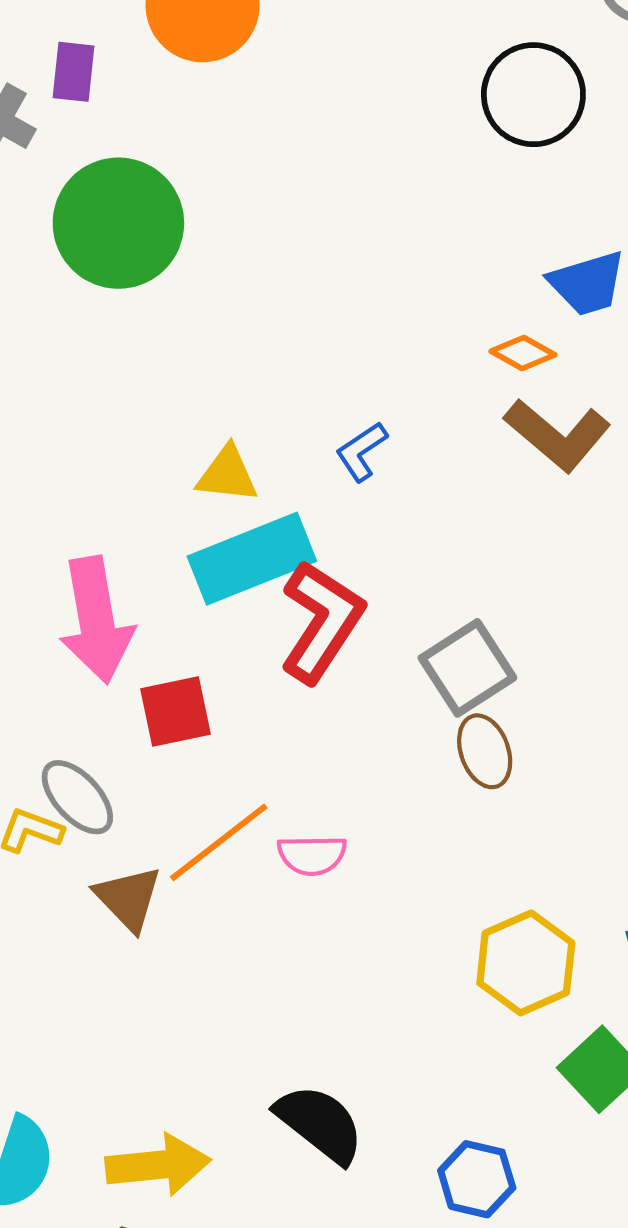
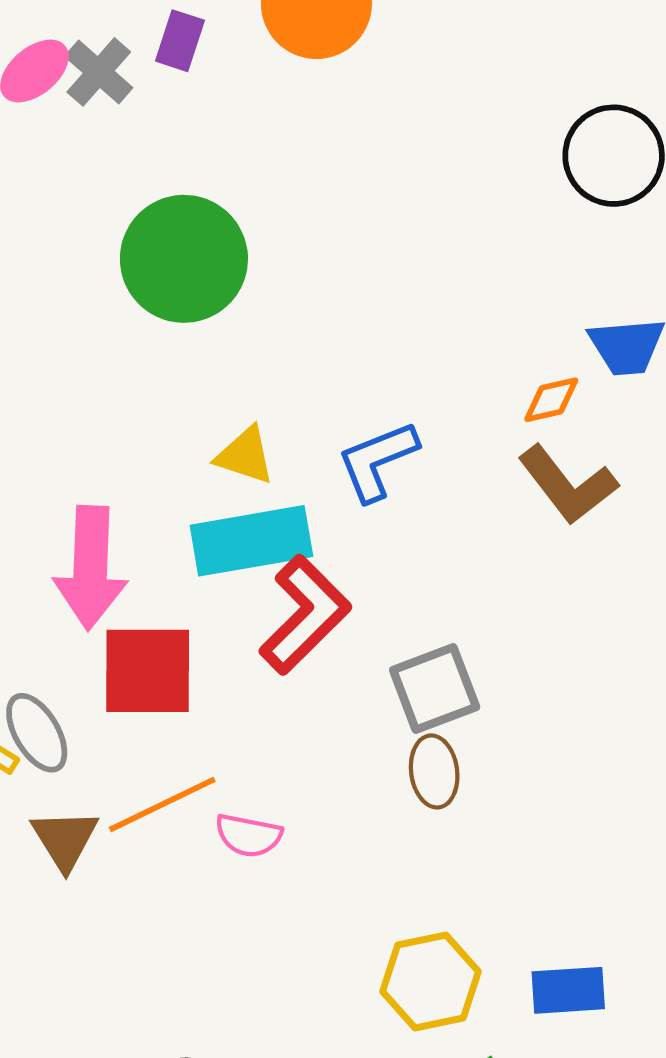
green circle: (118, 223) -> (184, 259), moved
orange diamond: (523, 353) -> (551, 400), turned -54
blue L-shape: (361, 451) -> (377, 461), size x1.5
red square: (176, 711) -> (148, 671), size x1.4

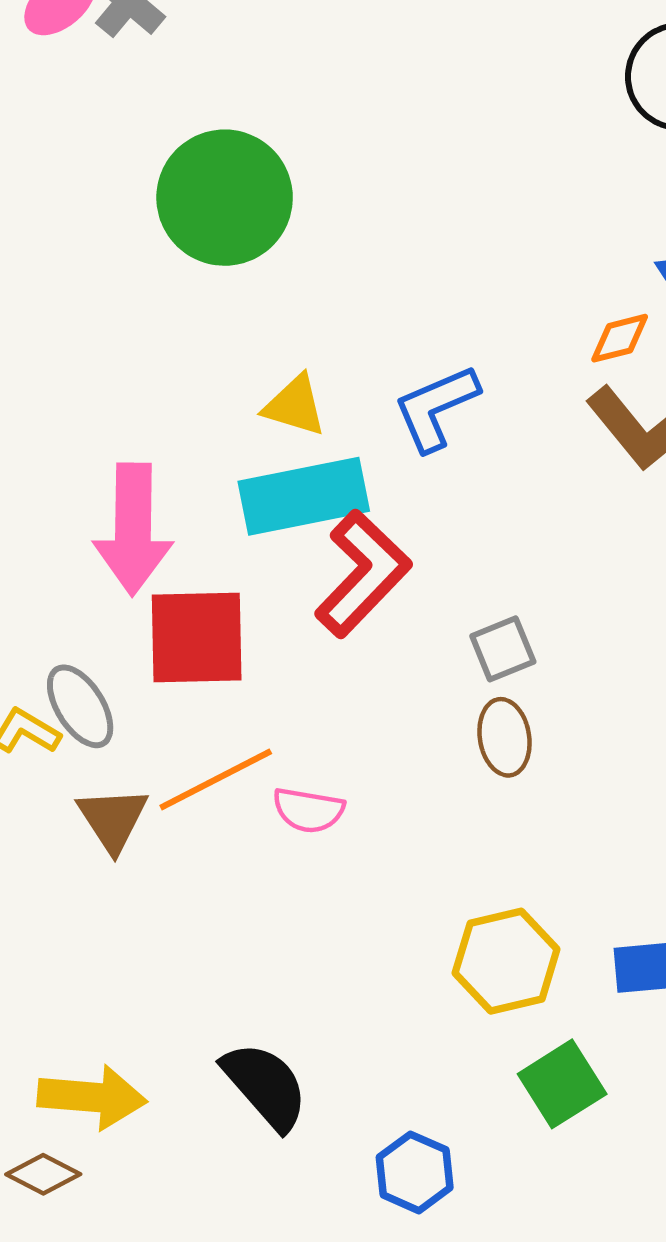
gray square: (435, 689) -> (503, 649), size x0.7

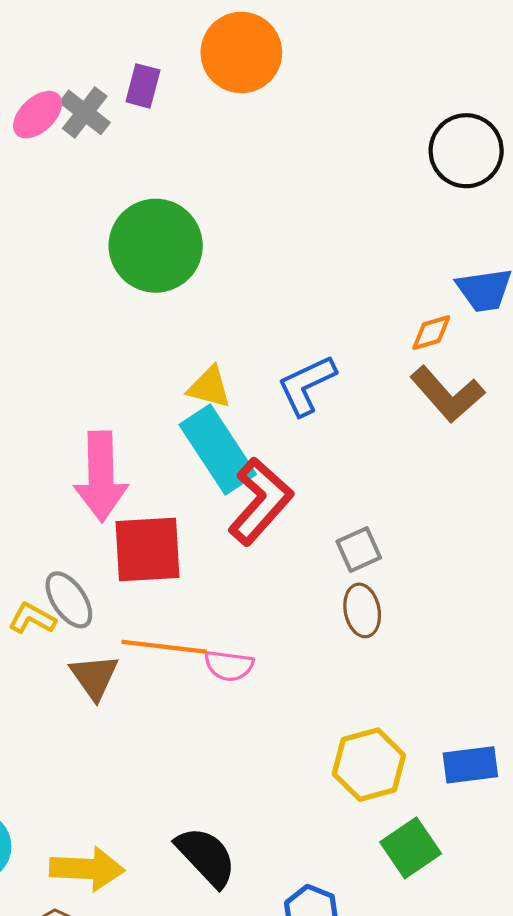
cyan rectangle: (304, 496) -> (218, 449), turned 70
orange line: (216, 779) -> (164, 647), turned 36

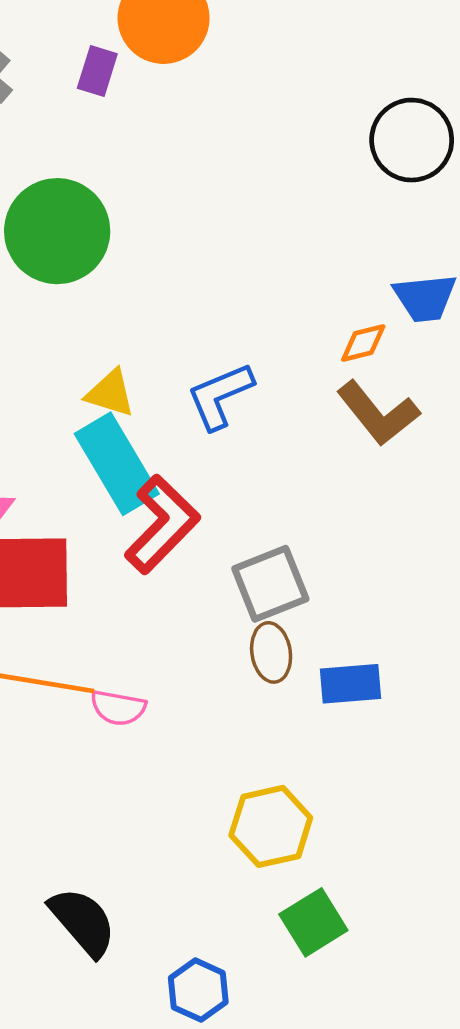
purple rectangle: (143, 86) -> (97, 71), moved
gray square: (359, 550) -> (270, 584), size x1.5
blue rectangle: (470, 765) -> (350, 684), moved

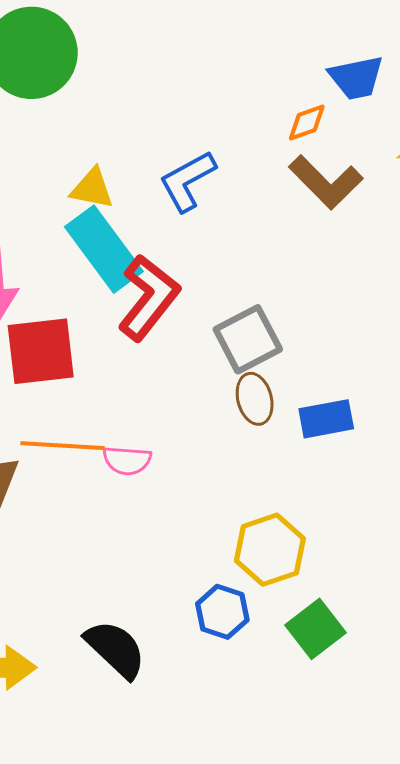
blue hexagon: (198, 990) -> (222, 612), moved

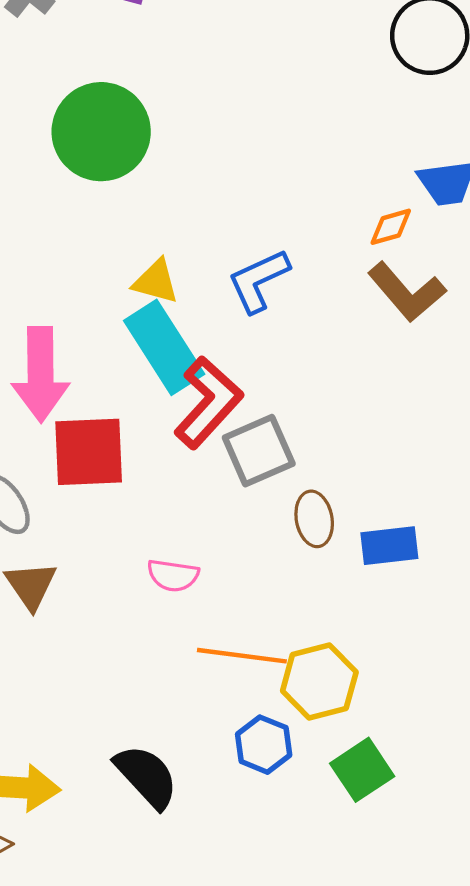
gray square: (248, 339) -> (259, 451), moved
orange line: (63, 446) -> (242, 656), moved

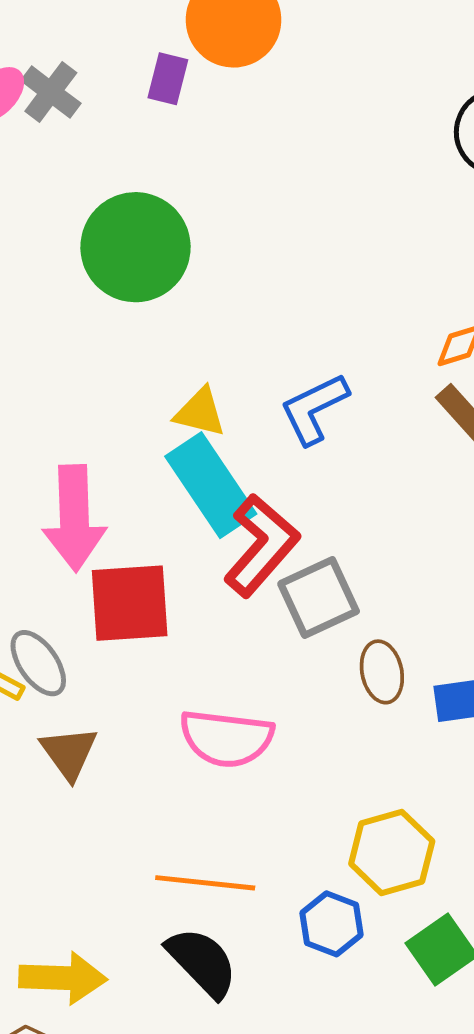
pink semicircle: (173, 575) -> (226, 738), size x1.6
orange line: (242, 656) -> (205, 883), moved

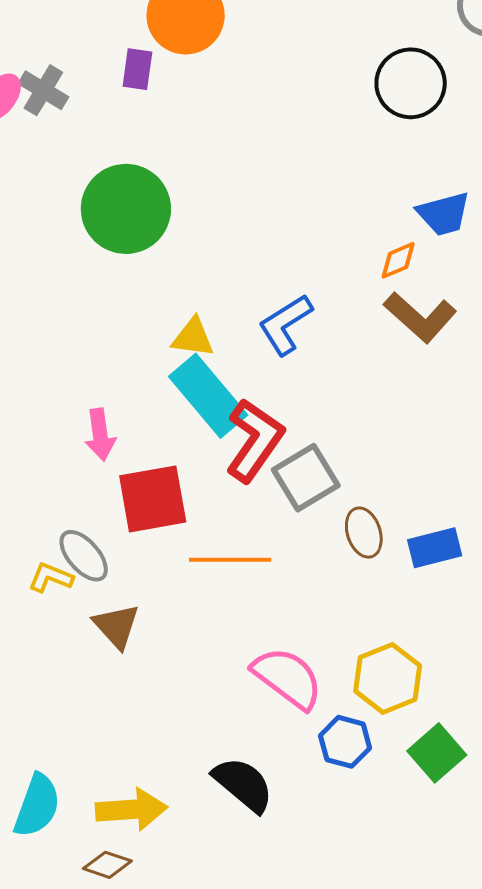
pink arrow: (74, 518) -> (100, 435), size x0.6
pink semicircle: (226, 738) -> (288, 678), moved, turned -144
orange line: (205, 883) -> (230, 560), moved

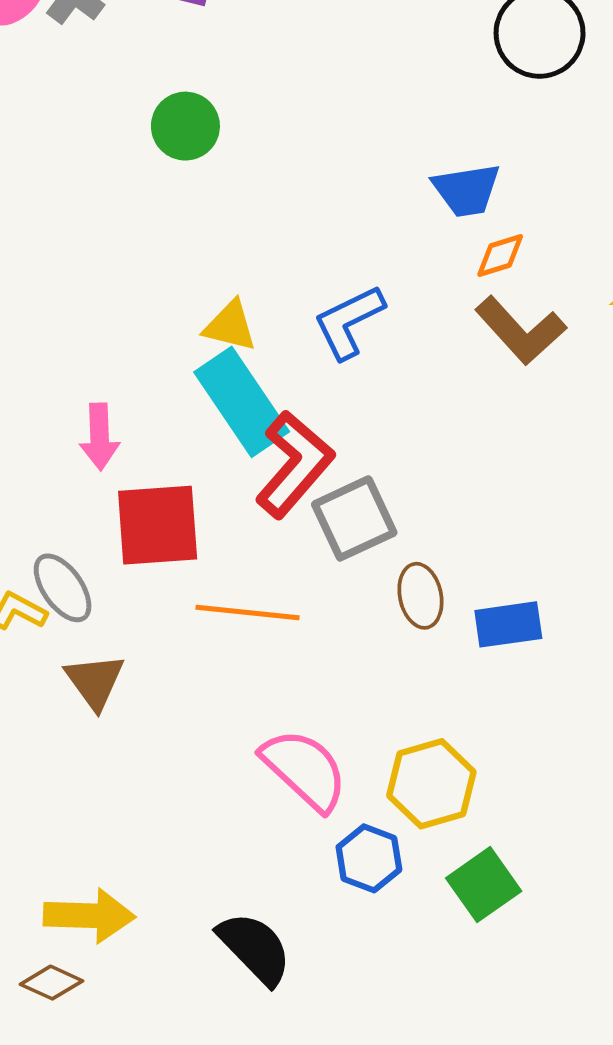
green circle: (126, 209) -> (185, 126), moved, size x0.6
blue trapezoid: (444, 214) -> (467, 190), moved
black semicircle: (243, 784) -> (255, 948), moved

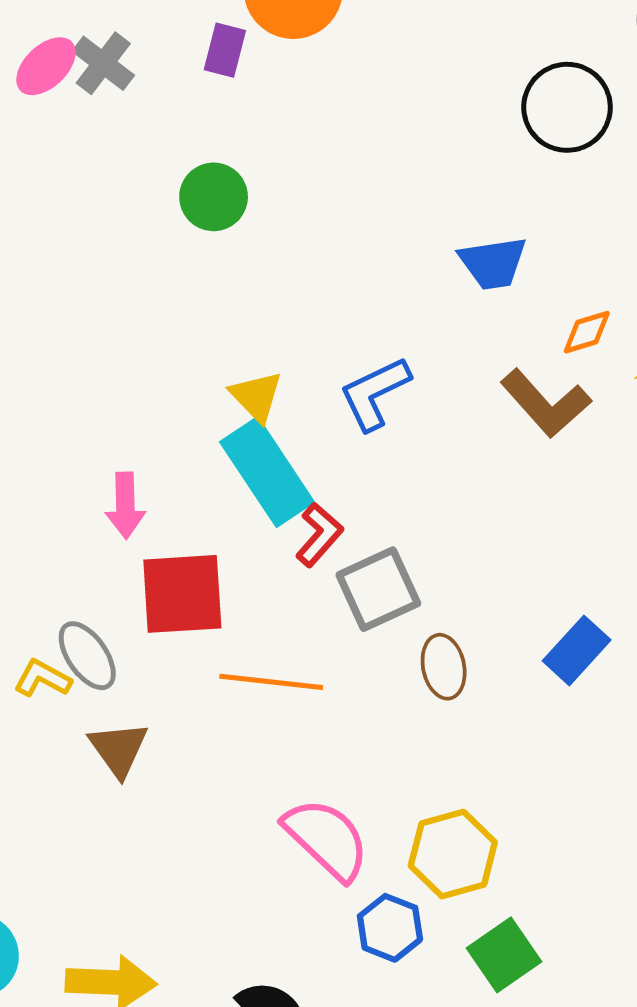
orange diamond: (500, 256) -> (587, 332), moved
yellow triangle: (230, 326) -> (256, 396), turned 32
red L-shape: (295, 464) -> (319, 535), size x0.6
blue rectangle: (508, 624) -> (577, 650), moved, turned -40

